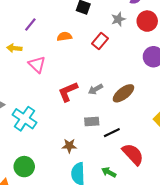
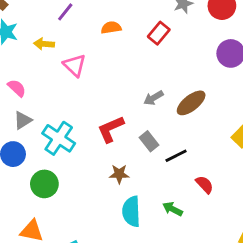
red L-shape: (68, 92) -> (111, 129), moved
gray rectangle: (92, 122) -> (149, 141), turned 56
red semicircle: (133, 154) -> (205, 185), size x0.6
green circle: (24, 167) -> (44, 184), moved

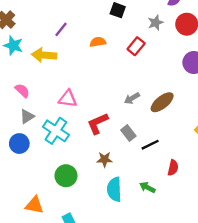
yellow arrow: (44, 44) -> (44, 55), size x1.5
pink triangle: (75, 65) -> (68, 99), moved, turned -36
green circle: (44, 184) -> (66, 176), moved
red semicircle: (205, 185) -> (173, 168), turned 56

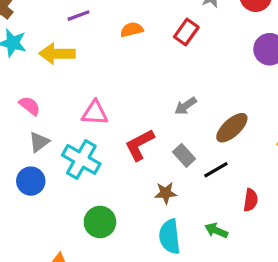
purple line: (61, 29) -> (79, 16), turned 35
brown ellipse: (162, 102) -> (232, 128), moved
brown star: (105, 159) -> (166, 193), moved

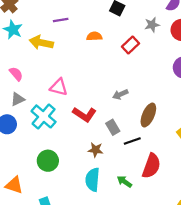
brown ellipse: (232, 128) -> (148, 115), turned -35
red L-shape: (140, 145) -> (84, 114), turned -130
red semicircle: (251, 200) -> (151, 166), size x1.6

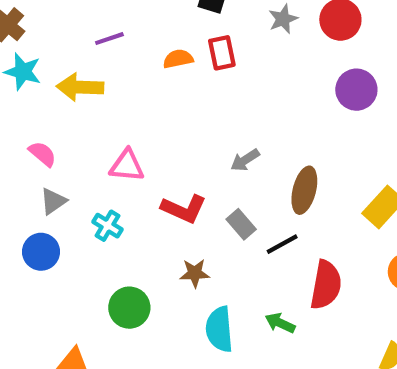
red rectangle: (130, 45) -> (222, 53), moved, turned -49
cyan cross: (44, 116) -> (108, 226), size x0.6
brown star: (96, 150) -> (195, 273), moved

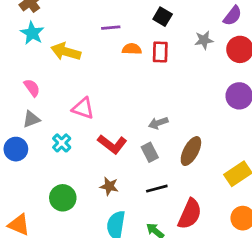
purple line: (109, 39) -> (111, 28), moved
gray rectangle: (241, 224) -> (150, 152), moved
black line: (282, 244) -> (157, 189), moved

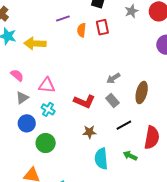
orange semicircle: (132, 49) -> (82, 30), turned -72
pink triangle: (83, 108) -> (47, 85), moved
blue circle: (16, 149) -> (27, 123), moved
green circle: (63, 198) -> (46, 143), moved

